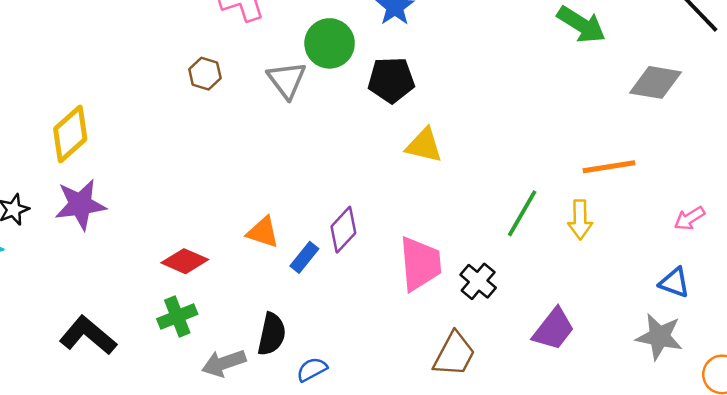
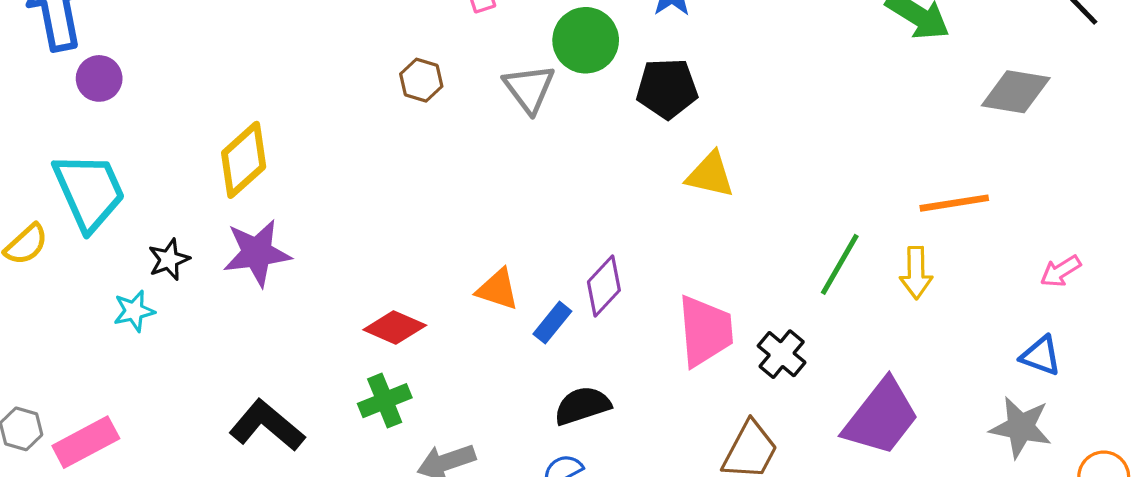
purple trapezoid: (554, 329) -> (881, 417), size x1.4
black semicircle: (272, 334) -> (582, 406), moved, turned -120

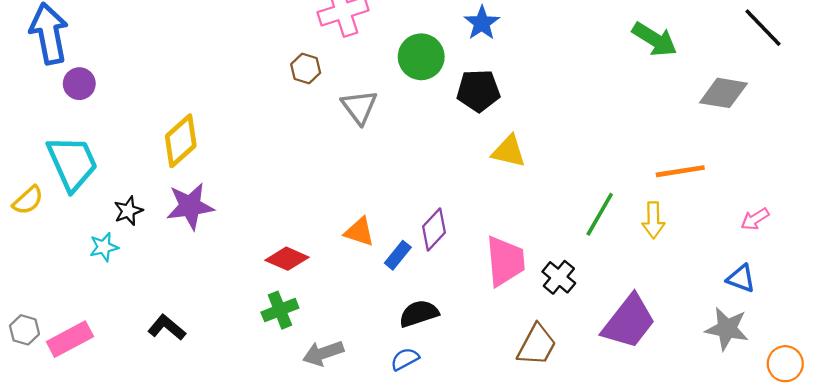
brown hexagon: (421, 80) -> (306, 68), moved
gray triangle: (529, 88) -> (359, 107), moved
black L-shape: (267, 426) -> (167, 328), moved, size x0.7

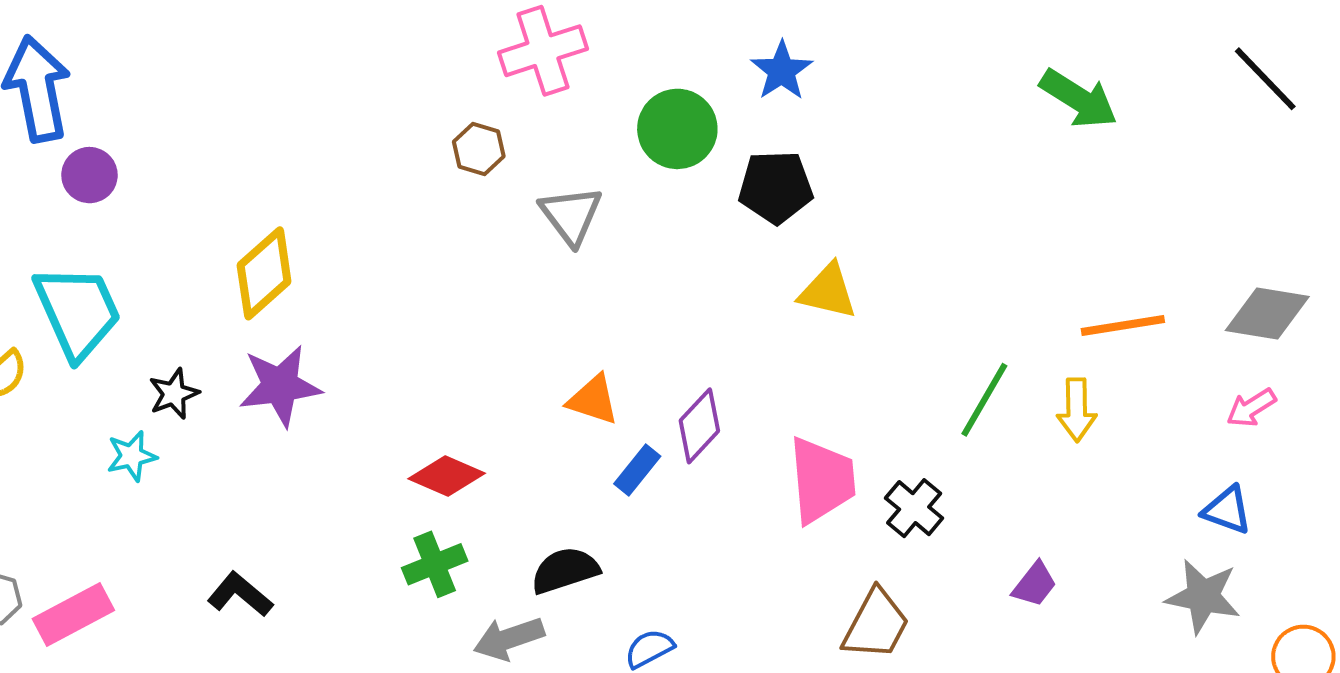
gray diamond: (723, 93) -> (1267, 314), moved
orange triangle: (359, 232) -> (593, 400), moved
black semicircle: (419, 314) -> (565, 570), moved
purple trapezoid: (629, 322) -> (1035, 584), size x0.5

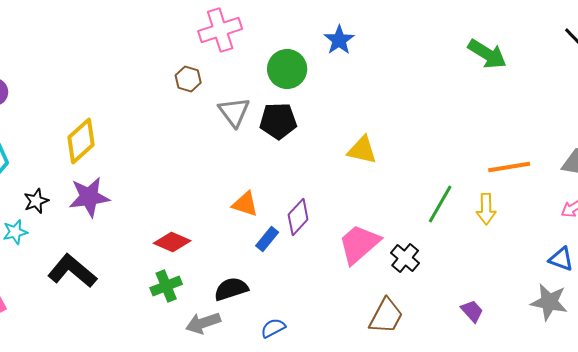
black pentagon: (776, 187) -> (278, 121), moved
pink trapezoid: (822, 480) -> (359, 244), turned -126
purple trapezoid: (1035, 584) -> (472, 311), moved, turned -80
black L-shape: (240, 594) -> (72, 271), moved, size x1.5

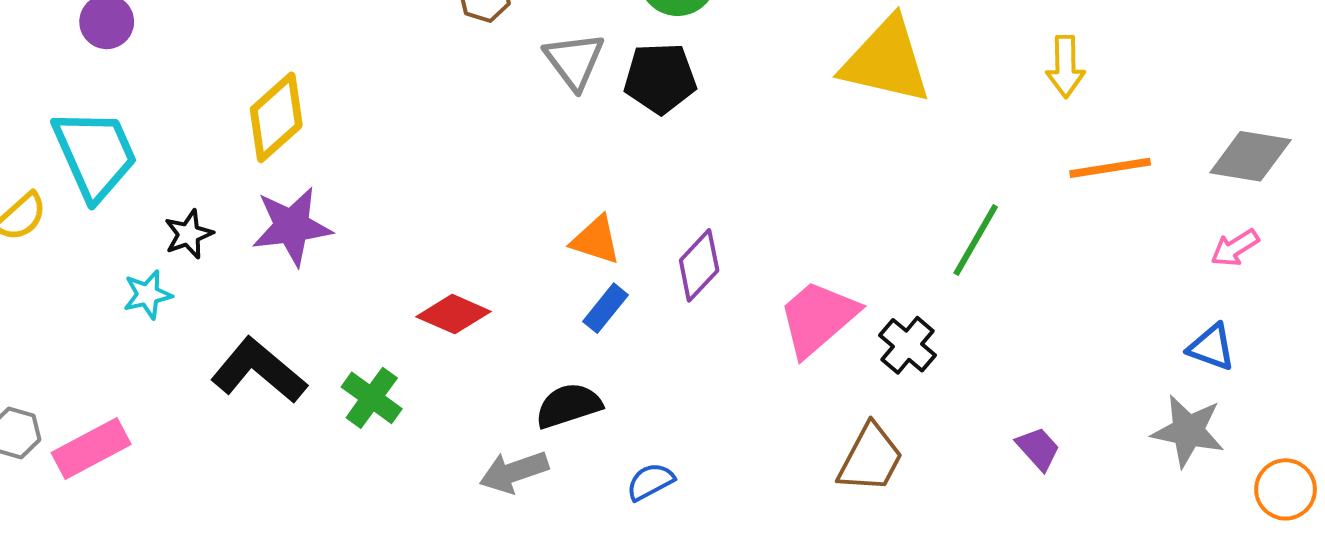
yellow triangle: (362, 150) -> (886, 61), moved, size x1.6
yellow arrow: (486, 209) -> (1065, 67), moved
blue rectangle: (267, 239) -> (606, 308), moved
green cross: (166, 286) -> (372, 398), moved, turned -32

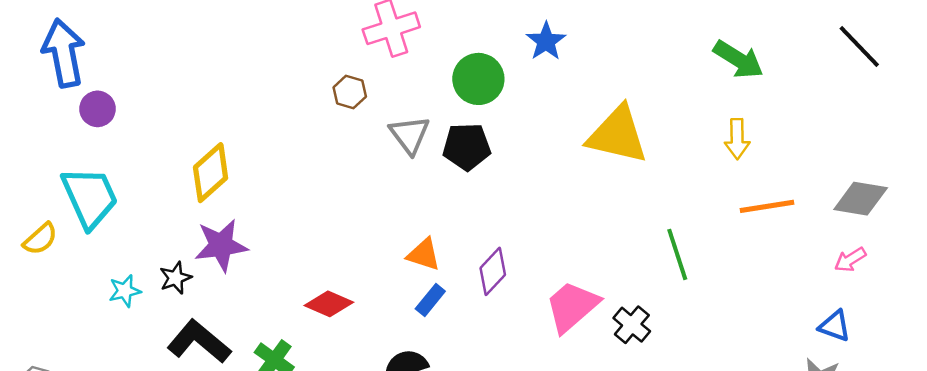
black star: (189, 234) -> (175, 278), moved
green line: (976, 240) -> (677, 254), turned -48

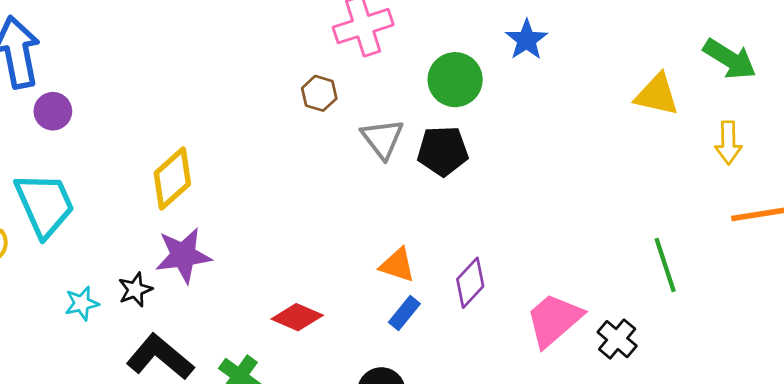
yellow triangle: (617, 135) -> (657, 95), moved, size x0.7

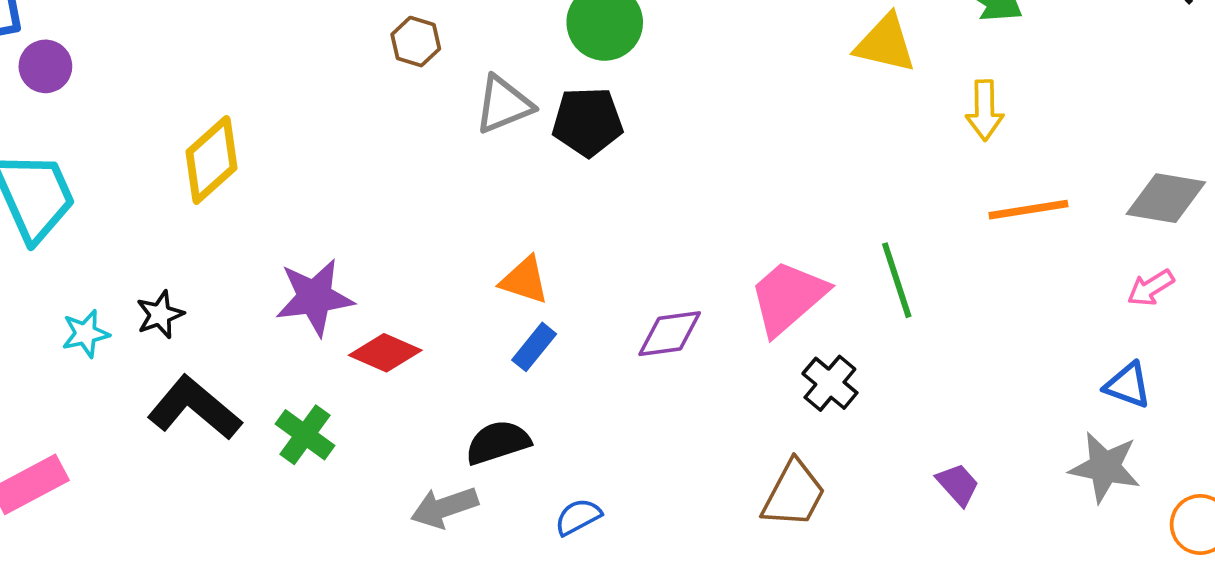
gray triangle: (382, 139) -> (504, 105), turned 45
purple star: (183, 255) -> (315, 297), moved
purple diamond: (470, 283) -> (670, 334), moved, turned 39
pink trapezoid: (554, 320) -> (788, 297), moved

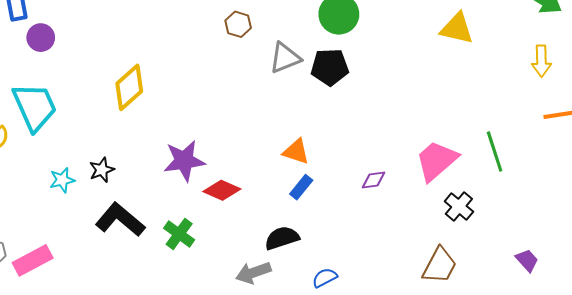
yellow triangle: (885, 43) -> (457, 28), moved
purple diamond: (670, 334) -> (373, 180), size x0.7

